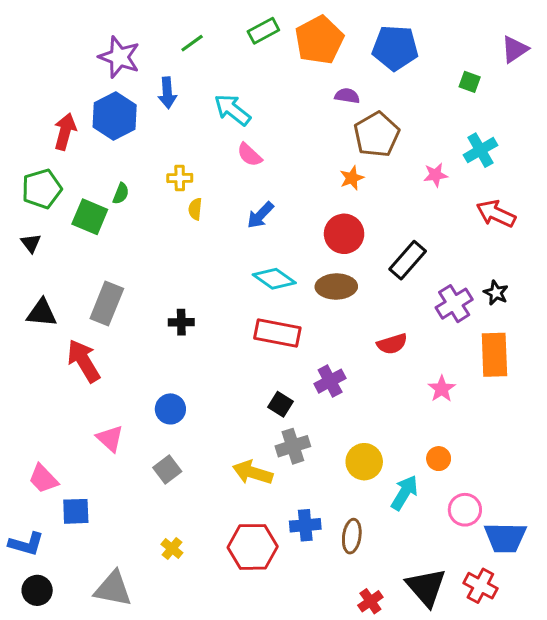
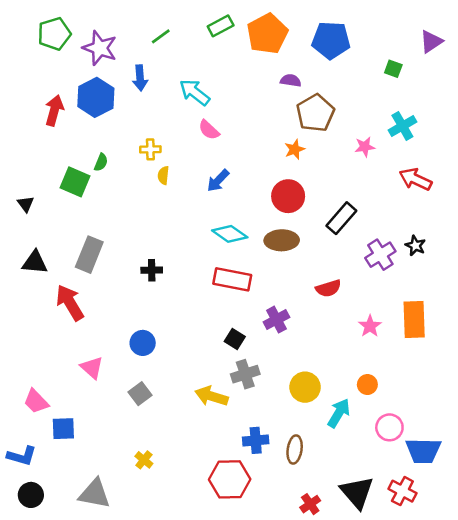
green pentagon: (42, 189) -> (54, 34), moved
orange rectangle: (494, 355) -> (414, 320), moved
red hexagon: (253, 547) -> (230, 479), moved

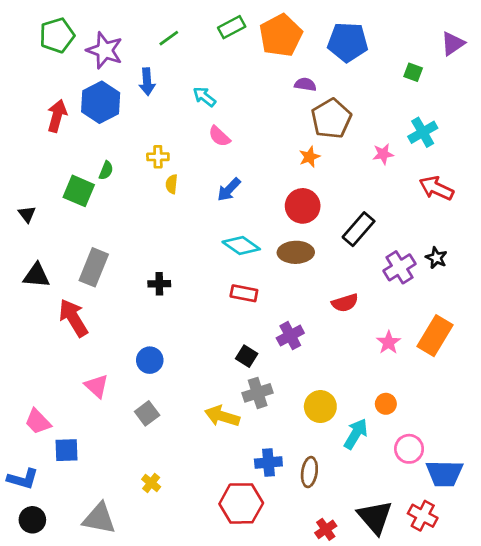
cyan arrow: (195, 92) -> (204, 97), size x0.7
red rectangle: (232, 279) -> (244, 293), size x0.7
orange rectangle: (414, 320) -> (435, 336), turned 33

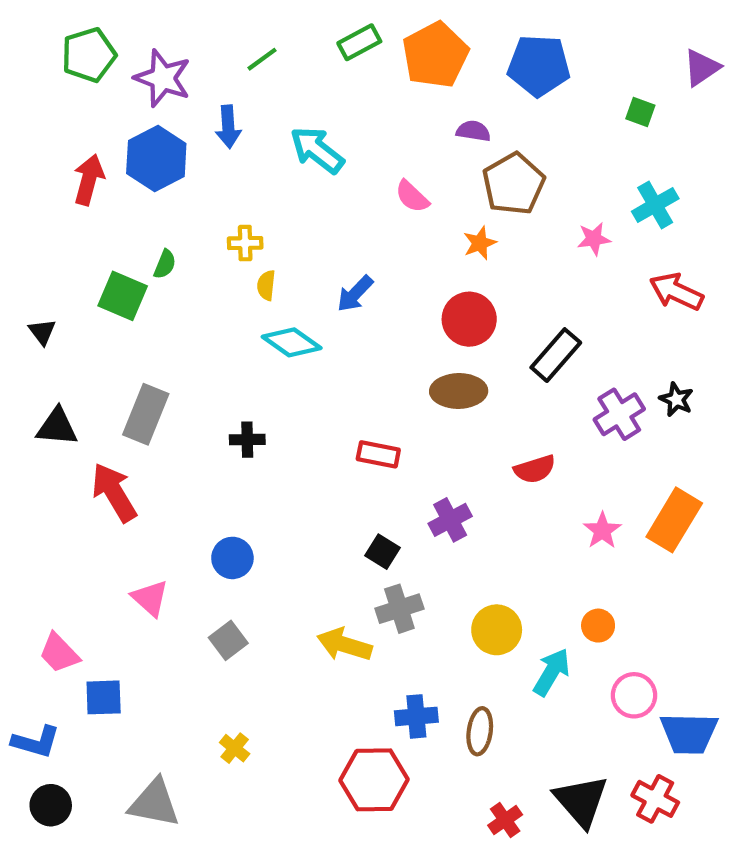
cyan arrow: (204, 97) -> (317, 150), size x1.5
pink semicircle: (219, 136) -> (412, 197), moved
cyan diamond: (241, 246) -> (292, 342), moved

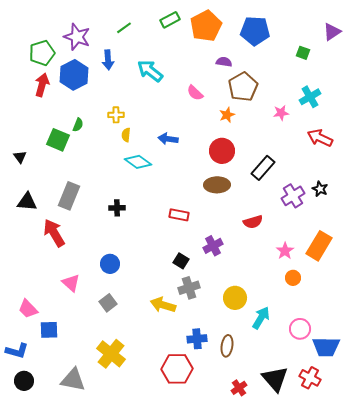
green pentagon: (89, 55) -> (42, 53), moved
blue arrow: (355, 294) -> (168, 139), turned 54
orange circle: (598, 626) -> (293, 278), moved
yellow cross: (235, 748) -> (111, 354), size x2.0

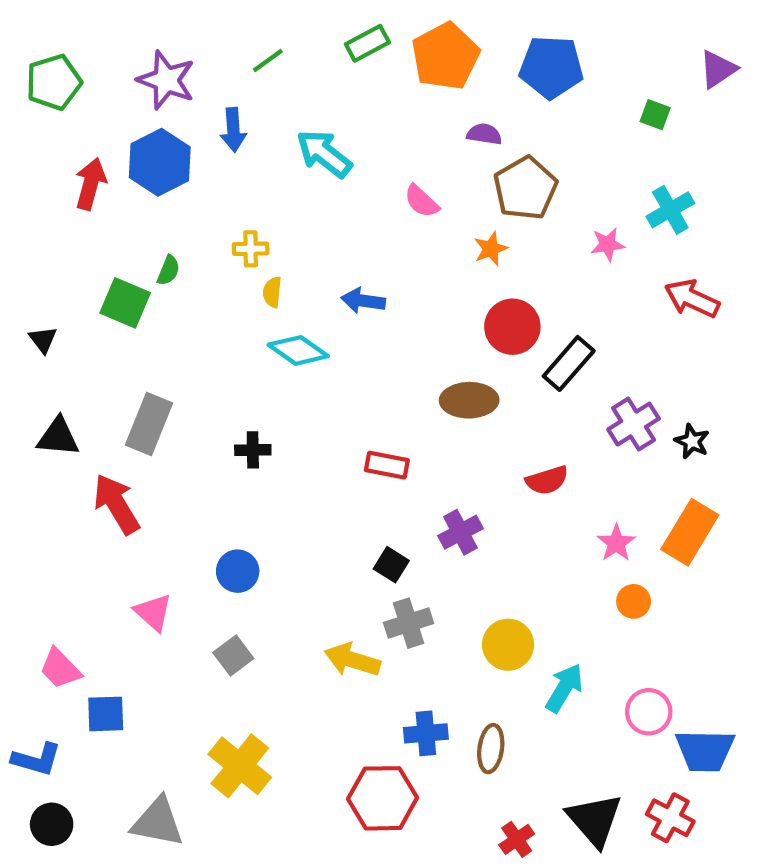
green pentagon: (42, 53) -> (54, 82), moved
red circle: (222, 151) -> (512, 327), moved
black star: (320, 189) -> (692, 441), moved

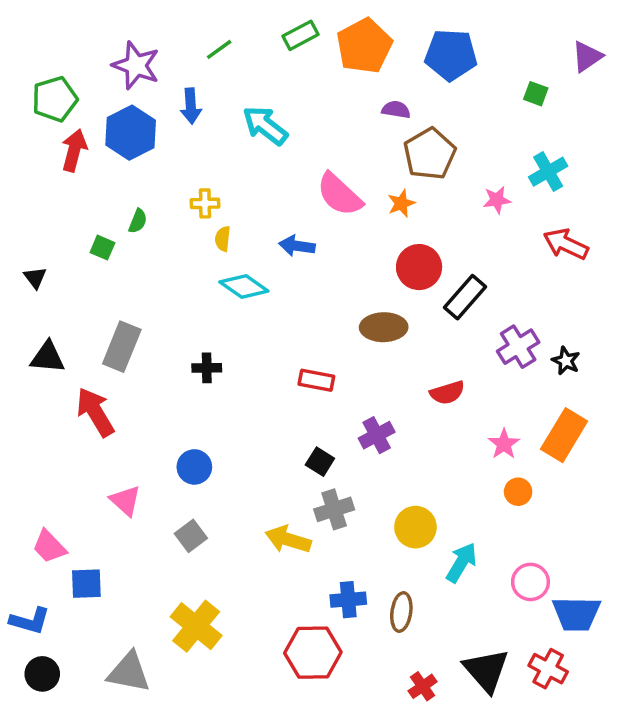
green pentagon: (54, 82) -> (55, 99), moved
pink semicircle: (422, 201) -> (339, 195), moved, size x1.6
green square: (125, 303) -> (102, 248), size x0.6

